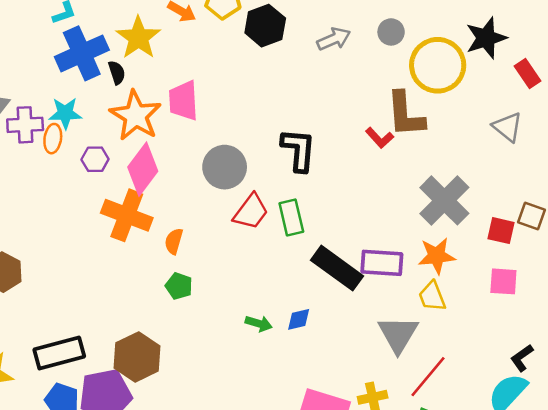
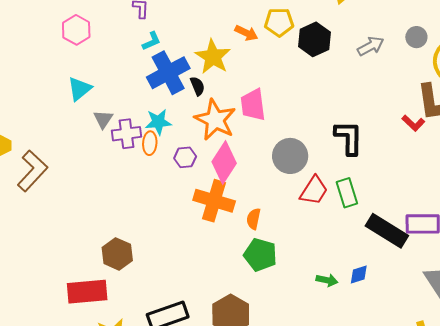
green pentagon: (179, 286) -> (260, 255), size x1.5

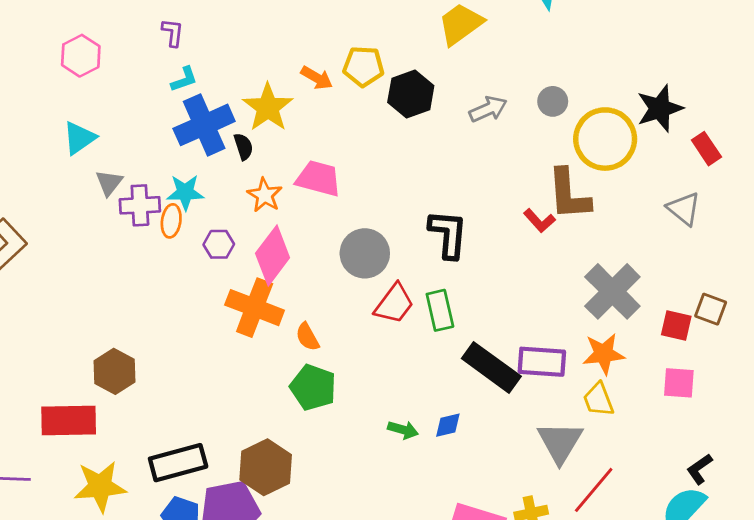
pink trapezoid: (253, 105) -> (318, 178), turned 108
orange star: (215, 120) -> (265, 195), size x0.6
orange semicircle: (254, 219) -> (307, 337), turned -45

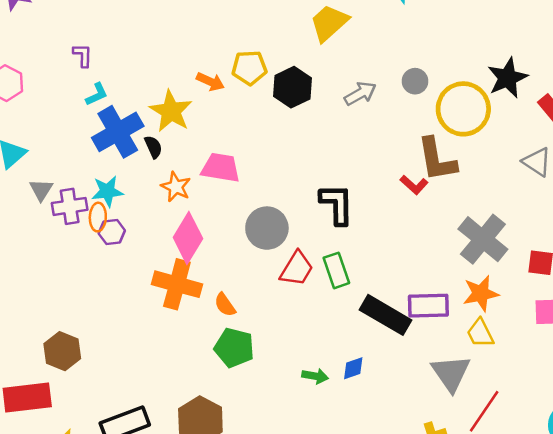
purple hexagon: (219, 244) -> (112, 232), moved

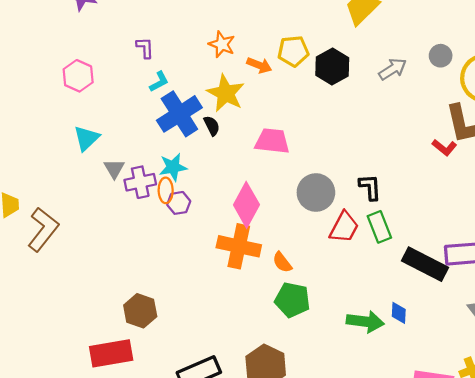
orange star: (176, 187) -> (222, 44), moved
black L-shape: (337, 204) -> (370, 187), moved, size x0.7
blue diamond: (353, 368) -> (399, 313), turned -65
green arrow: (315, 376) -> (365, 322), size x1.6

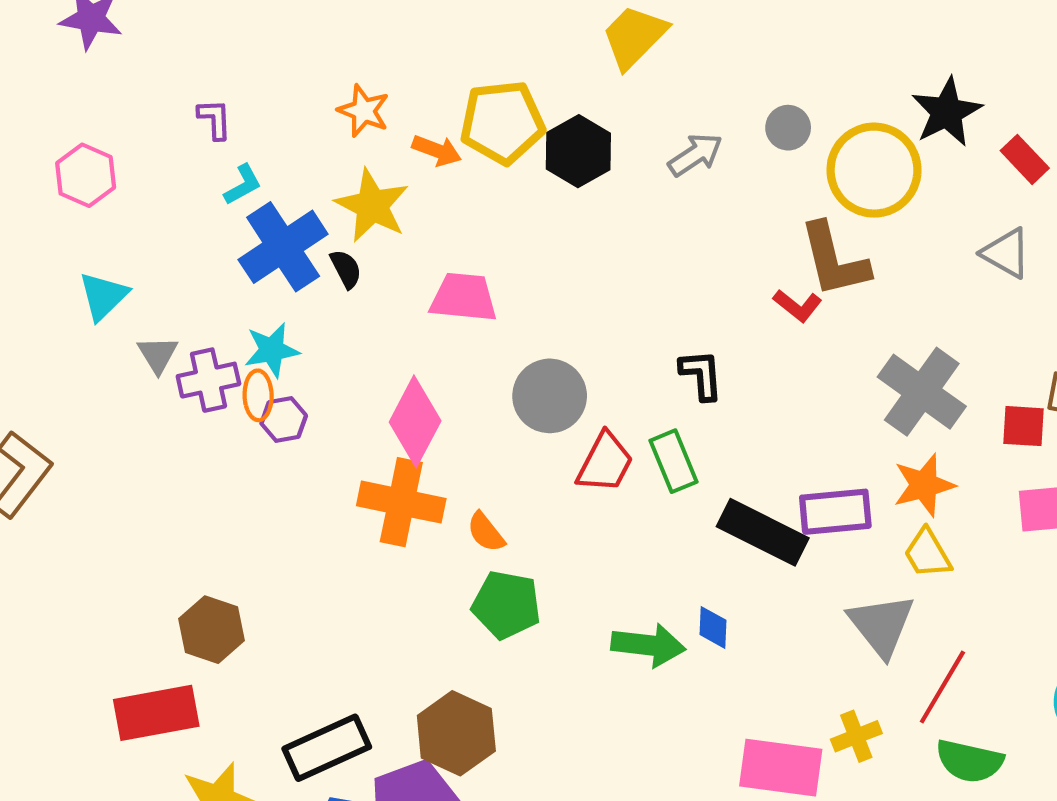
yellow pentagon: (293, 51) -> (502, 122), size x1.4
black L-shape: (370, 187) -> (701, 375), moved

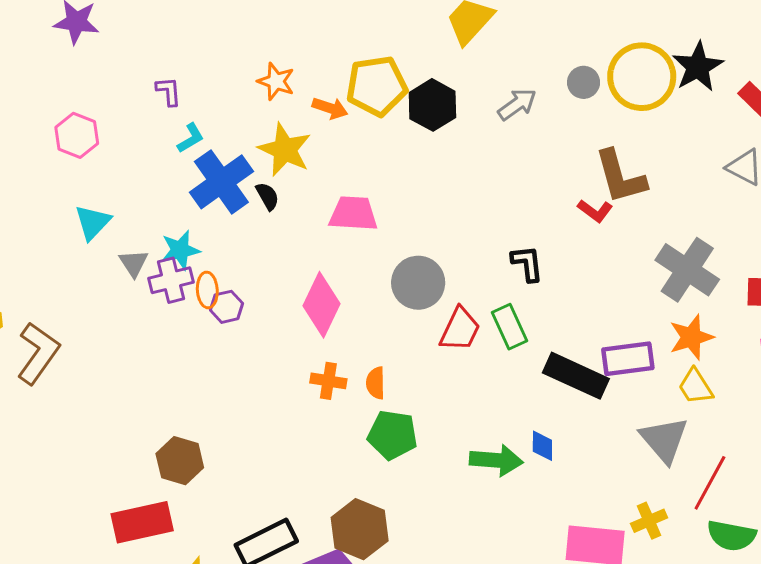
yellow circle: (874, 170) -> (642, 77), moved
cyan star: (272, 350) -> (180, 250), moved
orange cross: (401, 502) -> (328, 381), moved, size x0.6
orange semicircle: (486, 532) -> (376, 383), turned 40

